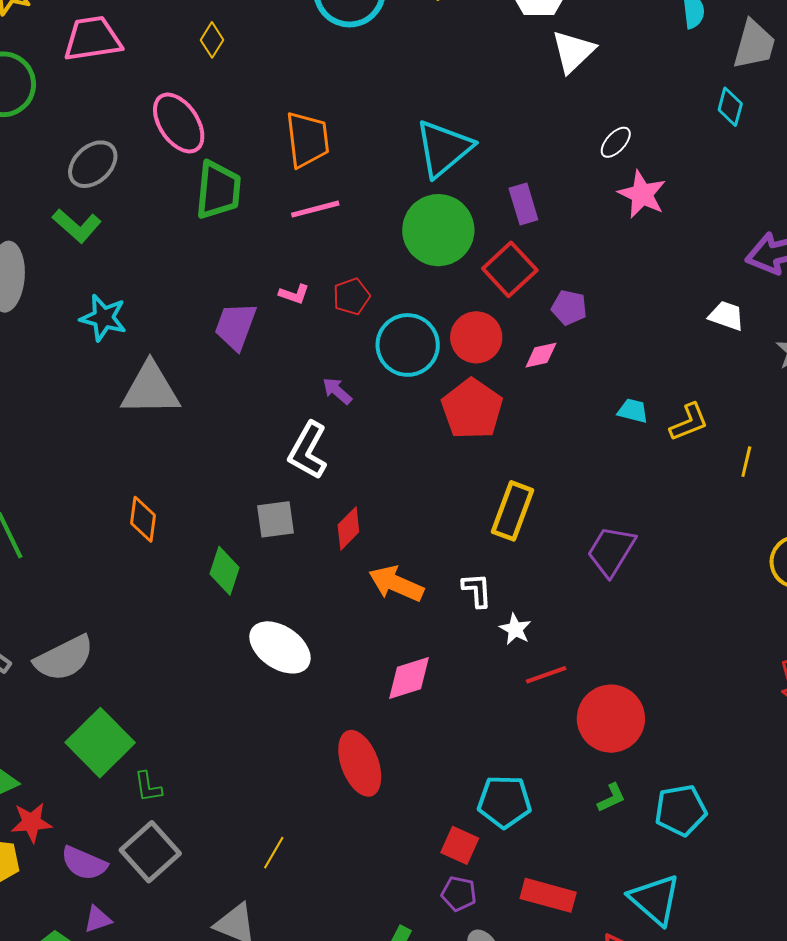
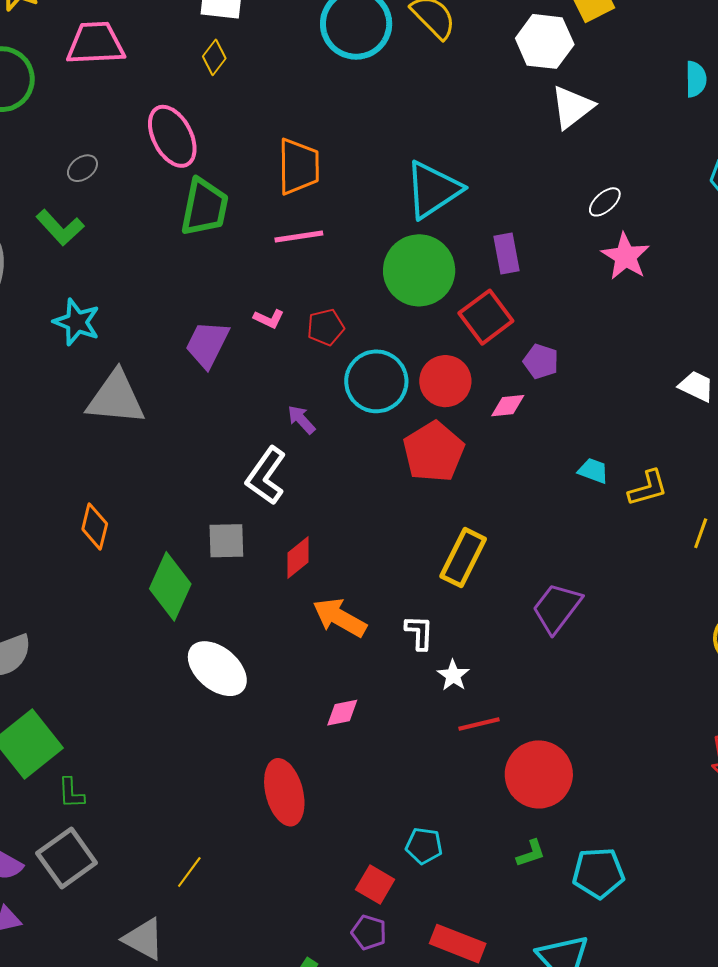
gray ellipse: (93, 164) -> (82, 168), size x0.6
green diamond: (225, 571) -> (170, 586), size x1.4
pink diamond: (409, 678) -> (342, 713), size x0.7
cyan pentagon: (504, 802) -> (424, 846), size x0.7

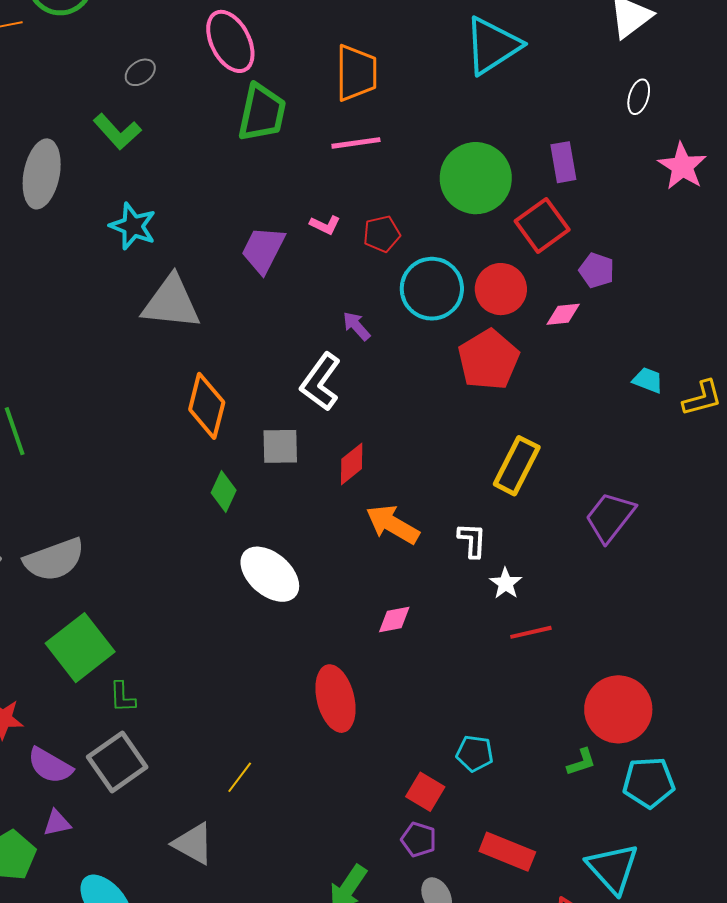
cyan triangle: (433, 190) -> (492, 46), moved
white ellipse: (605, 202) -> (639, 97), moved, turned -32
orange diamond: (95, 527) -> (207, 406), moved, size x1.4
green diamond: (170, 586) -> (224, 492), size x0.6
red circle: (539, 774) -> (618, 709), moved

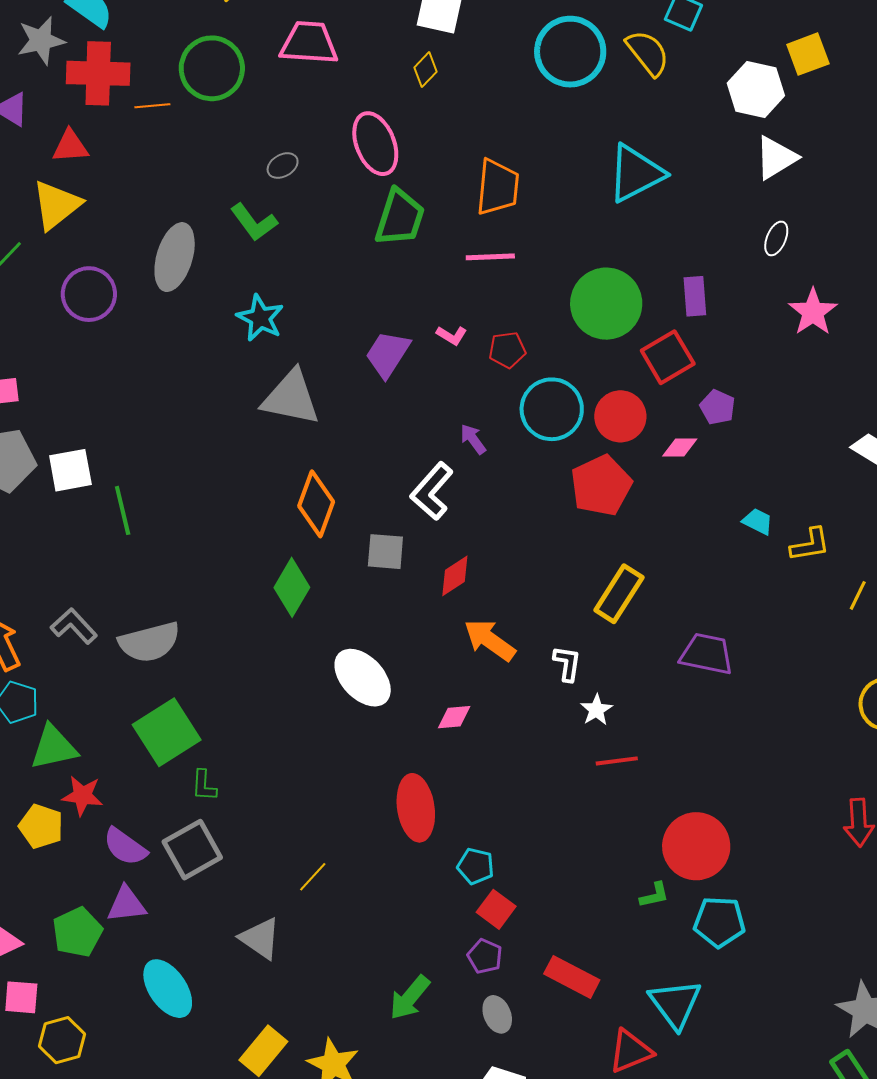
green diamond: (224, 492) -> (292, 587), moved, size x1.4
purple trapezoid: (610, 517) -> (707, 654), turned 58
pink diamond: (394, 620) -> (454, 717), moved
cyan pentagon: (475, 753) -> (476, 866), moved
purple triangle: (57, 823) -> (127, 904), size x1.4

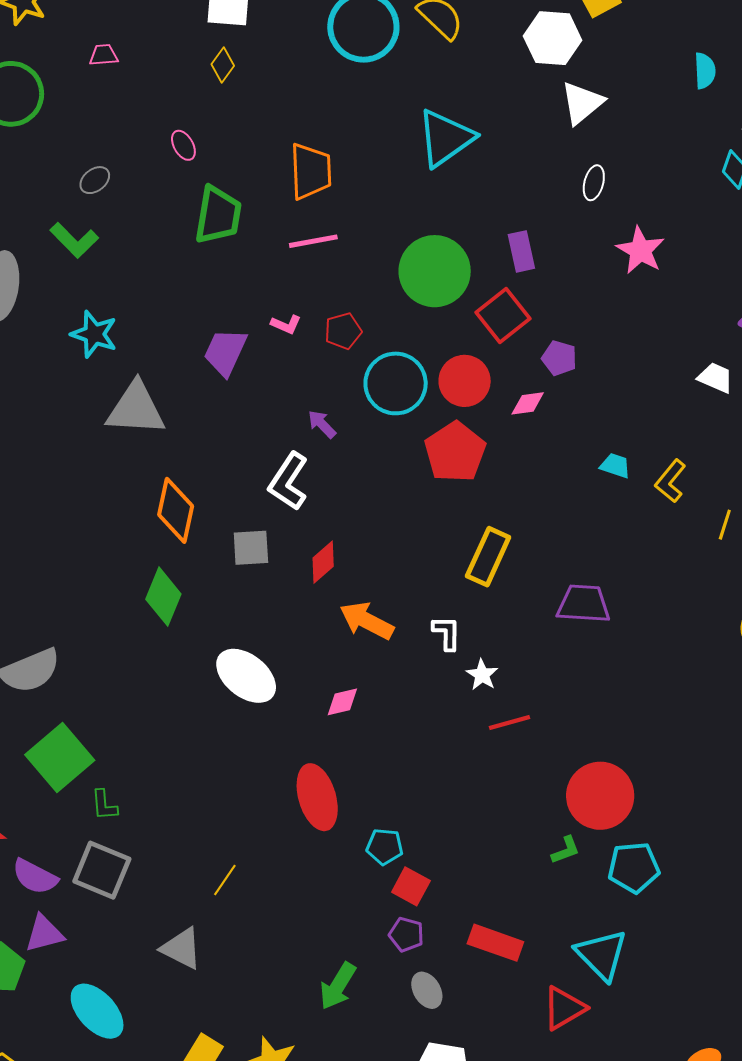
pink trapezoid: (309, 43) -> (104, 55), size x0.5
pink ellipse: (375, 144) -> (183, 145), size x0.5
yellow L-shape: (810, 545) -> (670, 481), turned 147
gray square: (192, 850) -> (102, 870), turned -30

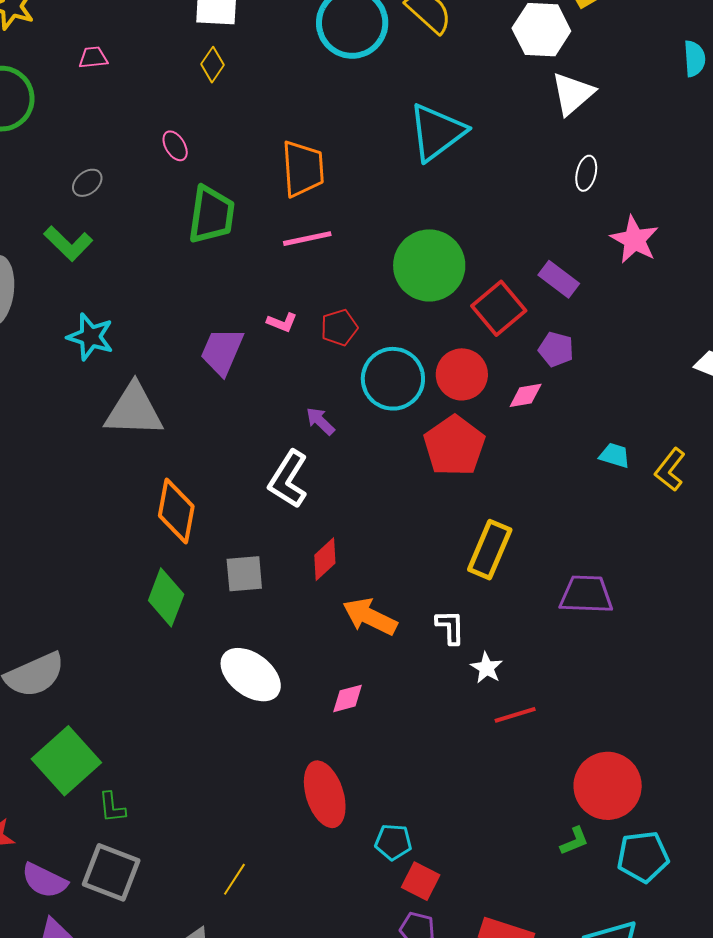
purple rectangle: (521, 251) -> (559, 279), moved, turned -39
gray square: (251, 548) -> (244, 574), moved

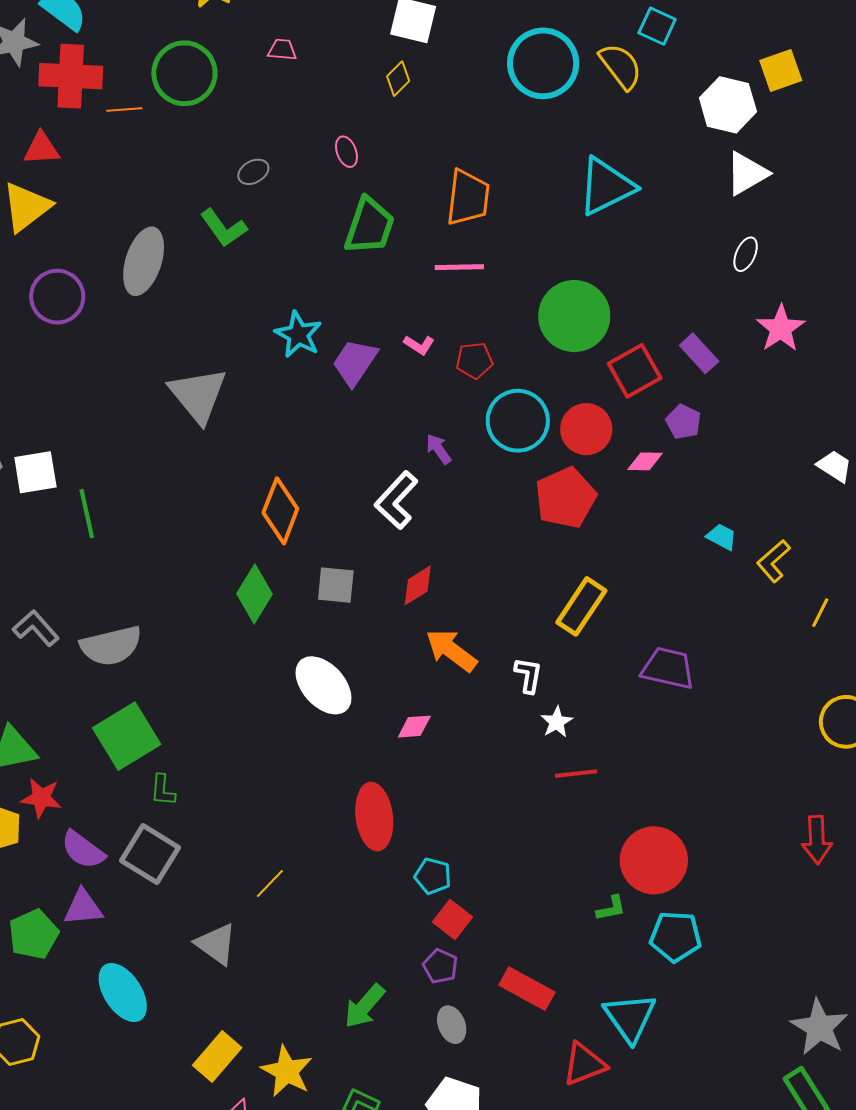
cyan star: (90, 337) -> (298, 334), moved
gray triangle: (134, 410) -> (198, 395), moved, turned 38

